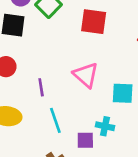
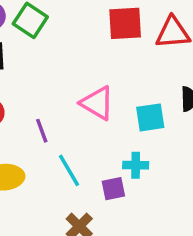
red square: (94, 22) -> (125, 23), moved

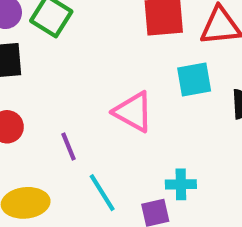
cyan square: (150, 117) -> (194, 79), moved

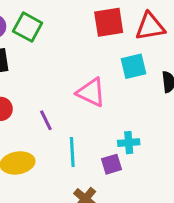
cyan line: (102, 193) -> (72, 152), turned 32

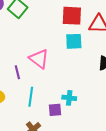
cyan square: (133, 66) -> (74, 41), moved
pink triangle: (91, 92) -> (39, 59), moved

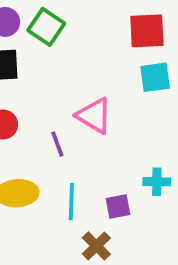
cyan line: (31, 97) -> (71, 202), moved
purple square: (55, 110) -> (118, 207), moved

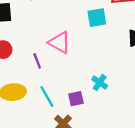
cyan cross: (157, 182) -> (100, 83), turned 35
cyan line: (71, 202) -> (47, 96), turned -30

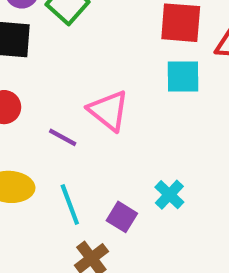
purple line: (37, 61) -> (63, 137), turned -49
purple square: (76, 99) -> (122, 217), turned 35

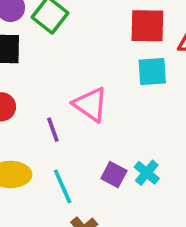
purple line: (63, 137) -> (53, 130), turned 45
purple square: (122, 217) -> (114, 175), moved

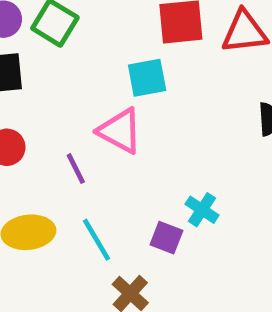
cyan square: (152, 71) -> (147, 78), moved
purple square: (114, 175) -> (166, 238), moved

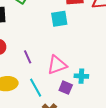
pink triangle: (120, 131) -> (57, 65), moved, turned -50
cyan cross: (202, 210) -> (81, 76), turned -32

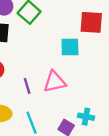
pink triangle: (57, 65) -> (55, 82), moved

